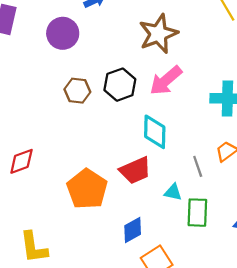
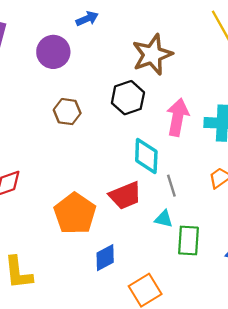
pink arrow: (166, 81) -> (178, 117), moved, turned 140
black hexagon: (120, 85) -> (128, 98), moved
gray line: (198, 166) -> (171, 186), moved
blue diamond: (133, 230) -> (105, 258), moved

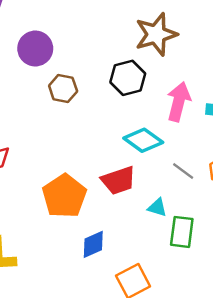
purple circle: (53, 52) -> (35, 49), moved
cyan diamond: (146, 156) -> (143, 140), turned -60
gray line: (171, 186) -> (183, 171), moved, turned -40

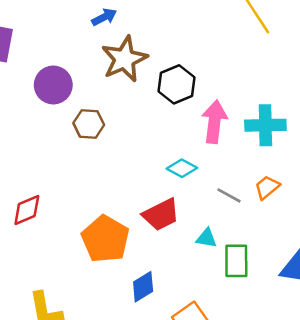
brown star: (156, 34) -> (124, 59), moved
black hexagon: (128, 78) -> (177, 84), moved
cyan diamond: (143, 140) -> (182, 168), size x0.7

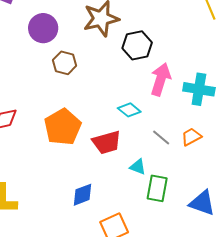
orange pentagon: (105, 239) -> (63, 127), moved

